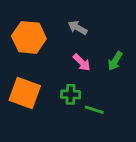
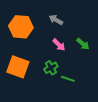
green arrow: (115, 61) -> (83, 44), turned -80
green cross: (71, 94) -> (51, 68), turned -32

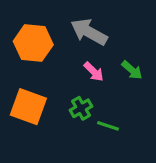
gray arrow: (56, 20) -> (89, 32), size x1.6

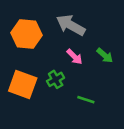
green cross: (81, 108) -> (56, 79), moved

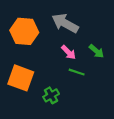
green cross: (56, 79) -> (51, 95), moved
green line: (86, 100) -> (77, 72), moved

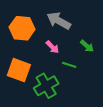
pink arrow: (68, 52) -> (52, 47), moved
green cross: (51, 95) -> (46, 86), size x1.6

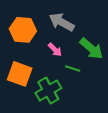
green arrow: (87, 46) -> (91, 49), size x1.6

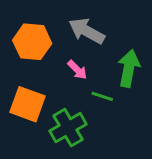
green arrow: (91, 49) -> (129, 68), turned -120

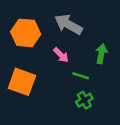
green arrow: (129, 68) -> (101, 54), size x0.7
green cross: (68, 128) -> (84, 100), moved, size x0.6

